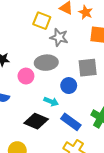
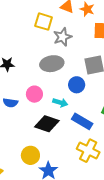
gray star: (59, 37) -> (63, 37), turned -30
pink circle: (26, 76) -> (34, 94), moved

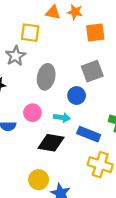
gray star: (63, 37) -> (16, 56), moved
gray ellipse: (52, 64) -> (46, 77), turned -60

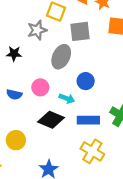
gray square: (92, 71) -> (80, 31), moved
blue rectangle: (89, 134) -> (88, 120), turned -35
yellow circle: (39, 180) -> (16, 140), moved

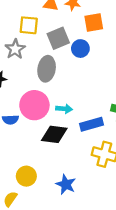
blue circle: (86, 81) -> (80, 49), moved
pink circle: (40, 87) -> (34, 105), size x1.6
yellow circle: (16, 140) -> (26, 176), moved

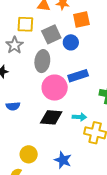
pink circle: (34, 105) -> (55, 88), moved
cyan arrow: (64, 109) -> (79, 117), moved
blue rectangle: (92, 124) -> (78, 76), moved

